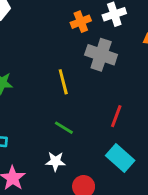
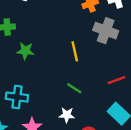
red line: (116, 116) -> (116, 80), turned 48

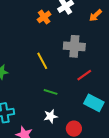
gray cross: (106, 31) -> (74, 46), moved

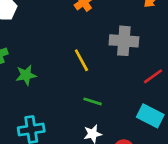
red line: (84, 75) -> (153, 76), moved

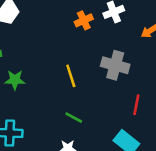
red line: (153, 76) -> (136, 105), turned -54

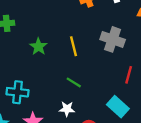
green star: (15, 80) -> (38, 47), moved, turned 30

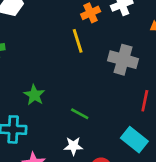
yellow line: (73, 46) -> (78, 41), moved
green star: (38, 47) -> (34, 95), moved

